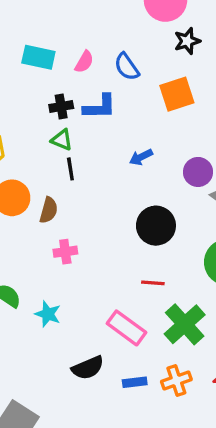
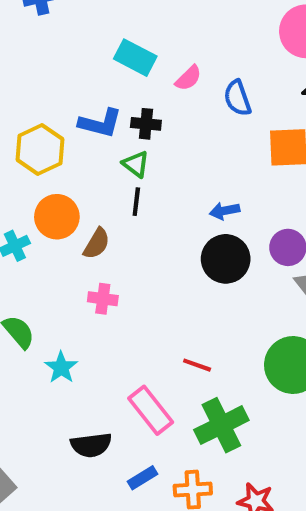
blue L-shape: (100, 107) -> (100, 123), moved
black circle: (156, 226) -> (226, 259), moved
blue rectangle: (135, 382) -> (143, 478), turned -40

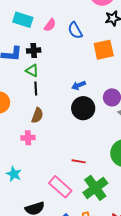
brown semicircle: (97, 244) -> (37, 115), moved

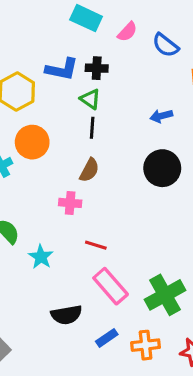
blue semicircle: (75, 30) -> (165, 45), turned -30
blue arrow: (79, 85) -> (161, 116), moved
red line: (79, 161) -> (96, 245), moved

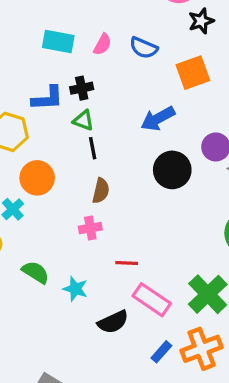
blue arrow: (161, 116) -> (158, 119), size x1.5
black semicircle: (66, 315) -> (113, 322), moved
orange cross: (146, 345) -> (202, 349), size x1.4

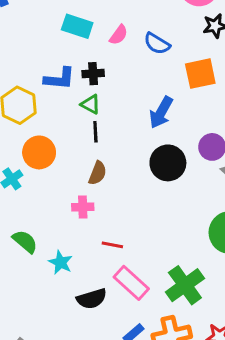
blue arrow: (158, 119) -> (161, 112), turned -40

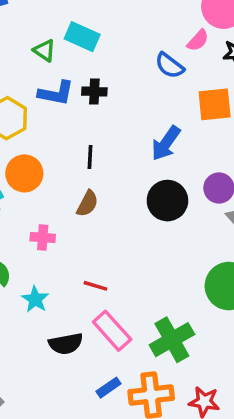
pink semicircle: (119, 35) -> (198, 40), moved
green triangle: (90, 104) -> (44, 50), moved
pink cross: (83, 207) -> (43, 238), moved

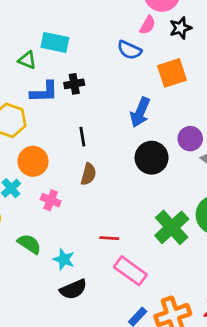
pink cross: (43, 238) -> (51, 200), moved, turned 30
green cross: (172, 340) -> (172, 227), moved
black semicircle: (66, 344) -> (73, 289), moved

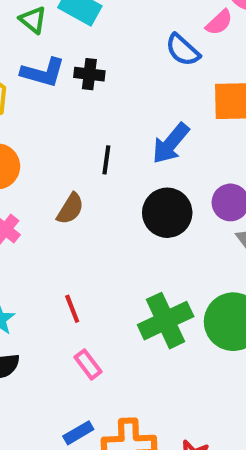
black line: (82, 137) -> (106, 160), moved
red line: (109, 238) -> (72, 309), turned 48
pink rectangle: (130, 271) -> (88, 364), size x0.6

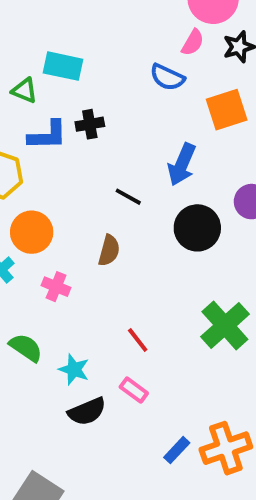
black line: (106, 160) -> (128, 197), turned -52
pink rectangle: (88, 364) -> (134, 390), moved

